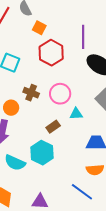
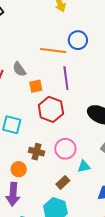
orange square: (39, 28) -> (36, 86), turned -32
purple line: (83, 37) -> (66, 78), moved

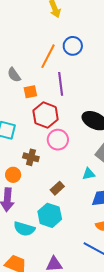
orange line: (53, 51) -> (48, 56), turned -70
pink circle: (65, 149) -> (58, 140), moved
cyan triangle: (84, 166) -> (89, 174), moved

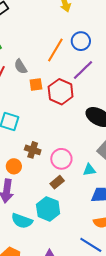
purple line: (61, 84) -> (83, 70), moved, turned 50
red hexagon: (46, 115) -> (61, 92), moved
pink circle: (58, 140) -> (61, 159), moved

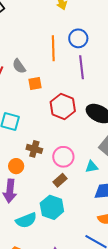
orange line: (55, 50) -> (53, 48), turned -30
purple line: (83, 70) -> (82, 67), turned -50
red hexagon: (61, 92) -> (63, 107), moved
cyan semicircle: (22, 221) -> (26, 220), turned -40

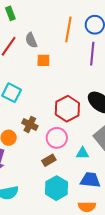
red hexagon: (63, 107) -> (67, 109), moved
cyan hexagon: (52, 207) -> (56, 188), moved

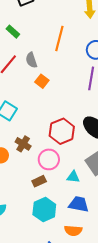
green rectangle: (10, 13) -> (13, 32), turned -32
orange line: (68, 29) -> (59, 39), moved
orange square: (43, 60) -> (42, 81), turned 32

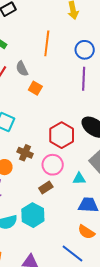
cyan hexagon: (44, 209) -> (33, 215), moved
orange semicircle: (73, 231) -> (86, 232), turned 36

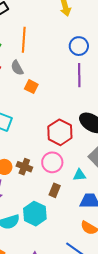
orange line: (47, 43) -> (24, 40), moved
brown cross: (25, 153) -> (24, 167), moved
brown rectangle: (46, 188) -> (55, 190), moved, turned -32

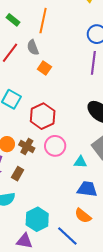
red hexagon: (60, 132) -> (43, 116), moved
brown rectangle: (55, 190) -> (18, 174), moved
cyan hexagon: (35, 214) -> (37, 219), moved

